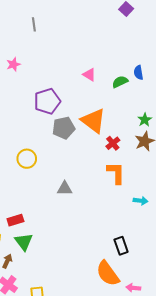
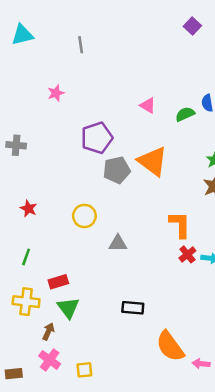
red cross: (113, 143) -> (187, 254), moved
yellow circle: (27, 159) -> (84, 216), moved
black rectangle: (121, 246) -> (133, 308), moved, turned -66

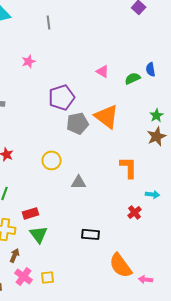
red cross: (187, 254) -> (135, 212), moved
brown arrow: (48, 331) -> (15, 255), moved
yellow square: (84, 370) -> (48, 277), moved

